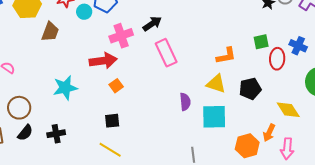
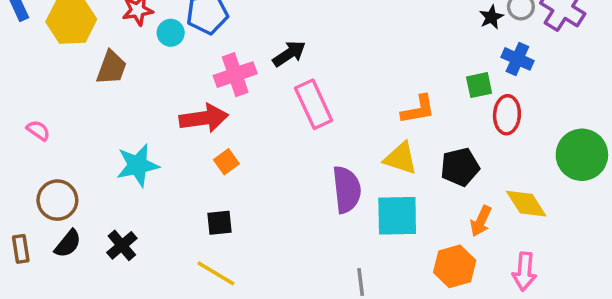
blue cross: (298, 46) -> (517, 59), moved
purple semicircle: (185, 102) -> (347, 190), size x1.5
orange arrow: (269, 133) -> (481, 221), moved
black cross: (56, 134) -> (122, 245), turned -30

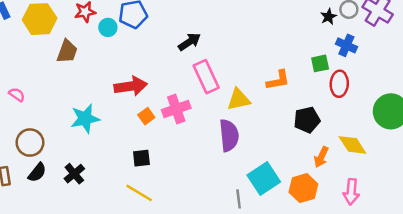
pink cross: (235, 75) -> (176, 109), moved
yellow triangle: (401, 158) -> (239, 99), moved, turned -30
cyan square: (397, 216) -> (264, 179), moved, turned -32

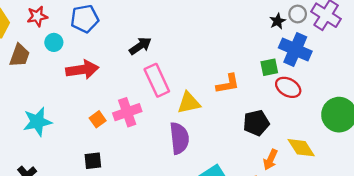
cyan circle: (108, 27) -> (54, 42), moved
blue cross: (346, 45) -> (295, 50), size x1.5
red ellipse: (339, 84) -> (288, 87), turned -65
red arrow: (131, 86) -> (82, 70), moved

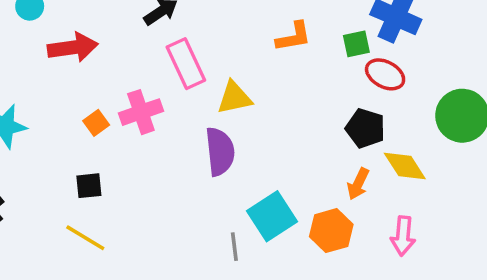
orange L-shape: (228, 84) -> (294, 37), moved
black pentagon: (256, 123) -> (365, 128), moved, turned 30

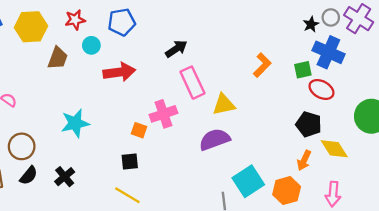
orange L-shape: (294, 37) -> (262, 65), turned -35
orange square: (96, 123) -> (139, 130), moved, turned -35
purple semicircle: (220, 152) -> (215, 139), turned -104

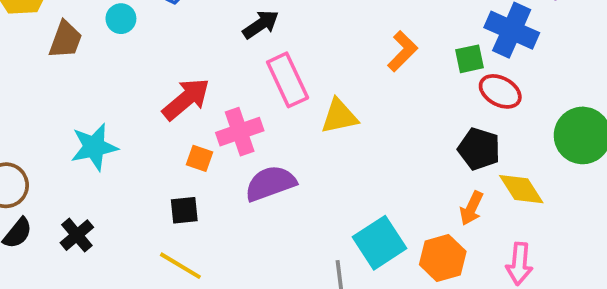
red arrow: (119, 72) -> (186, 99), moved, turned -32
purple semicircle: (215, 139) -> (270, 183), moved

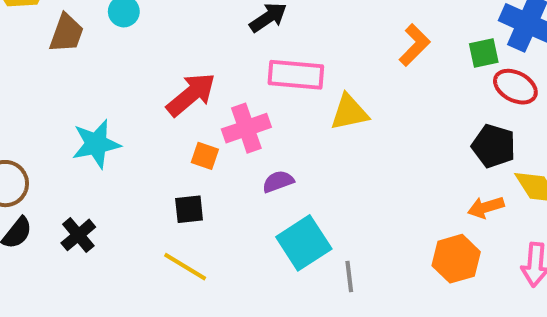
pink rectangle: (288, 80) -> (296, 75), turned -60
purple semicircle: (270, 183) -> (278, 182), size x0.6
orange arrow: (471, 208) -> (486, 207), turned 48
cyan square: (380, 243) -> (304, 243), moved

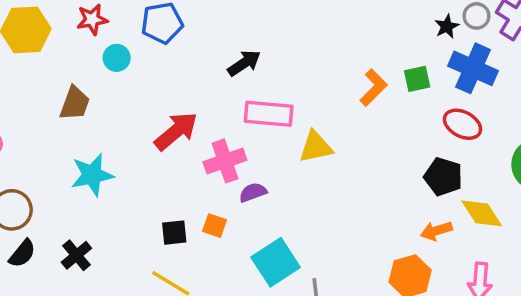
brown trapezoid: (66, 33) -> (75, 103), moved
green square: (484, 53) -> (417, 79), moved
orange square: (205, 156) -> (214, 226), moved
purple semicircle: (278, 182) -> (253, 192), moved

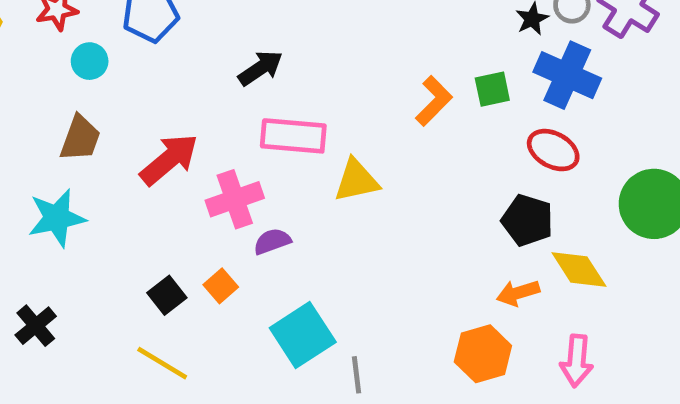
brown trapezoid: (75, 103) -> (80, 138), moved
orange square: (214, 226) -> (221, 286), turned 30
black square: (174, 233) -> (167, 295), turned -32

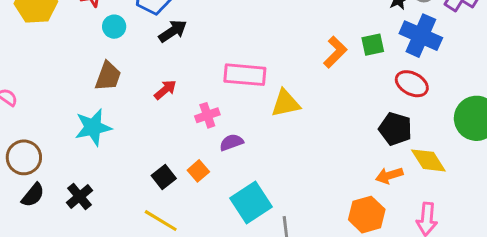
black arrow: (261, 68) -> (173, 31), moved
red arrow: (169, 159) -> (165, 90), size x0.6
pink cross: (235, 199) -> (207, 115), size x0.7

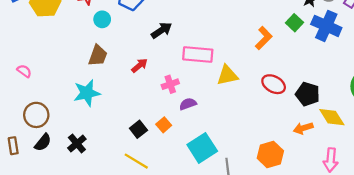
black arrow: (173, 31) -> (162, 30), moved
green square: (373, 45) -> (294, 23), moved, turned -35
red ellipse: (412, 84) -> (274, 84), moved
orange hexagon: (367, 215) -> (270, 154), moved

